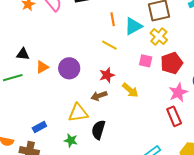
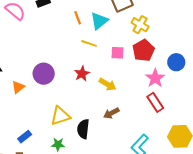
yellow cross: (159, 36) -> (140, 25), moved
yellow line: (109, 45) -> (89, 43), moved
orange triangle: (42, 67) -> (18, 87), moved
brown arrow: (99, 96) -> (111, 113), moved

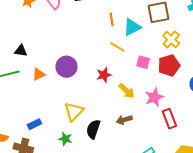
pink star: (155, 78) -> (154, 97), moved
yellow triangle: (60, 116) -> (74, 111), turned -40

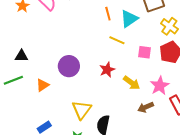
orange triangle: (39, 74) -> (43, 85), moved
brown arrow: (124, 120) -> (146, 107), moved

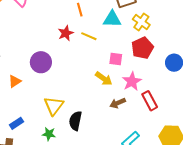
cyan triangle: (129, 19) -> (112, 19), moved, turned 36
pink square: (144, 52) -> (116, 59), moved
red star: (107, 70) -> (66, 33), moved

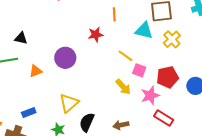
yellow line: (89, 36) -> (125, 56), moved
red pentagon: (142, 48) -> (167, 77), moved
red rectangle: (150, 101) -> (164, 118), turned -42
brown arrow: (118, 103) -> (121, 125), moved

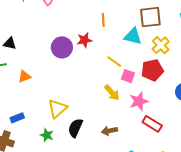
purple circle: (65, 58) -> (62, 47), moved
red pentagon: (167, 77) -> (152, 70), moved

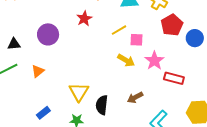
purple circle: (62, 47) -> (48, 34), moved
yellow line: (114, 62) -> (119, 30), turned -49
red pentagon: (152, 70) -> (172, 25), moved

